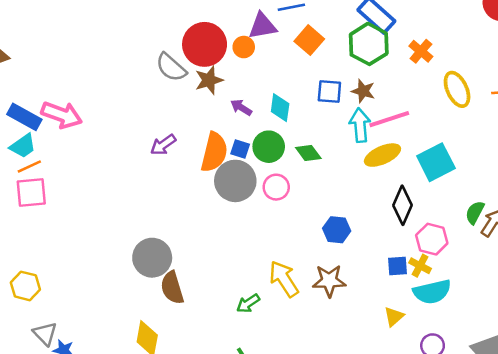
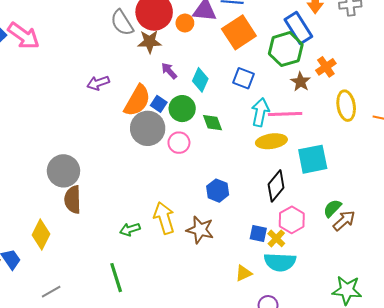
orange square: (309, 40) -> (239, 32), size x1.4
brown star: (363, 91) -> (301, 82), moved

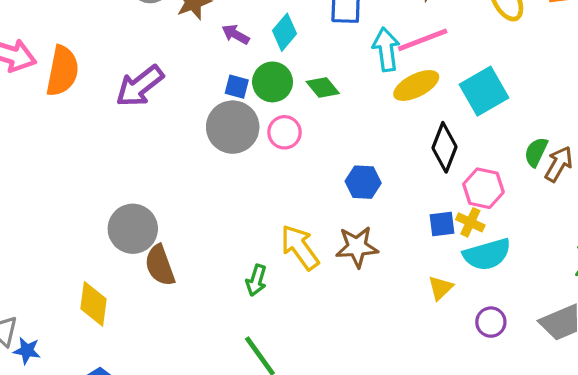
cyan diamond: (200, 80) -> (284, 32), turned 35
purple arrow: (98, 83) -> (140, 86), size x1.5
orange semicircle: (137, 101) -> (62, 71), moved
green arrow: (130, 229) -> (256, 280), turned -36
yellow diamond: (41, 235) -> (93, 304), moved

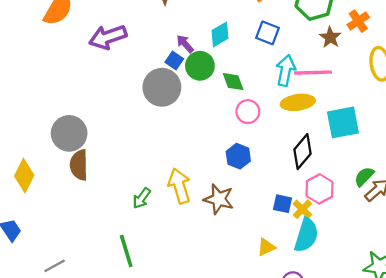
purple arrow: (236, 34) -> (185, 44), moved
pink circle: (284, 132) -> (248, 112), moved
cyan semicircle: (487, 254) -> (306, 235), turned -76

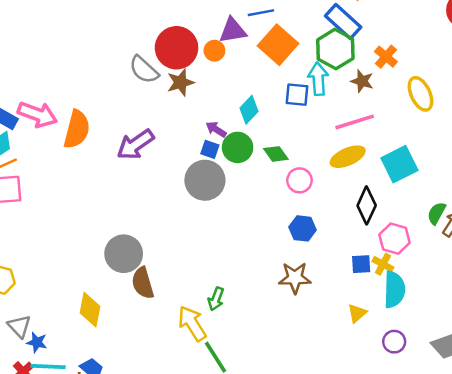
cyan arrow: (286, 70) -> (318, 79), moved
yellow arrow: (179, 186) -> (192, 323), moved

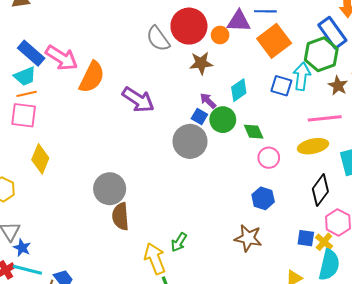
brown star: (180, 82) -> (201, 63), moved
purple arrow: (135, 145) -> (138, 100), turned -124
yellow diamond: (90, 310) -> (40, 159), moved

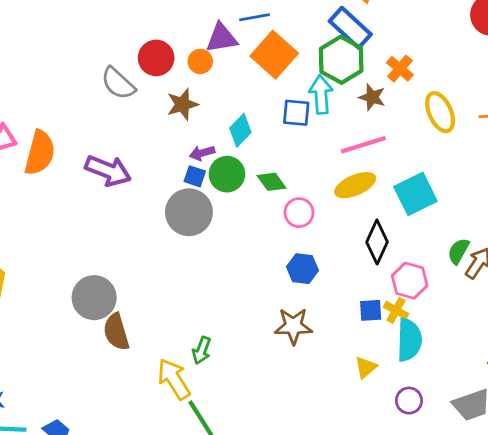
red circle: (189, 26) -> (156, 58), size x0.7
purple arrow: (208, 101) -> (202, 153), turned -48

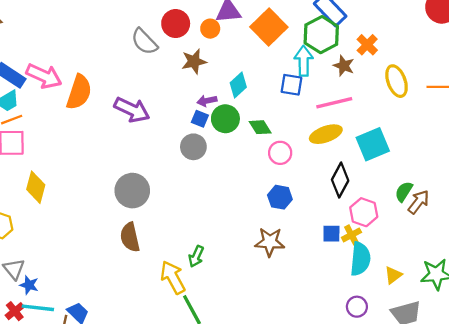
blue square: (296, 113) -> (291, 85), moved
gray circle: (189, 212) -> (193, 147), size x0.7
gray circle: (94, 298) -> (132, 191), moved
yellow cross: (396, 310) -> (351, 235), turned 30
yellow triangle: (366, 367) -> (393, 275), moved

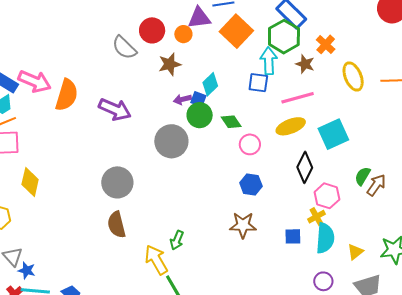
blue square: (200, 119) -> (198, 99), moved
gray circle: (193, 147) -> (171, 141), size x1.4
blue square: (331, 234) -> (293, 236), moved

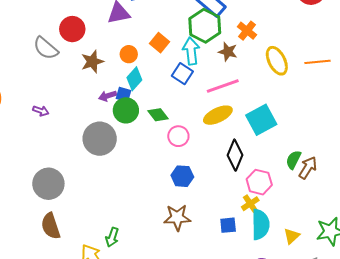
orange square: (236, 31) -> (159, 43), moved, size x0.6
orange circle: (183, 34) -> (129, 54), moved
blue square: (258, 83) -> (182, 74), turned 30
purple arrow: (115, 109) -> (41, 111), size x0.5

